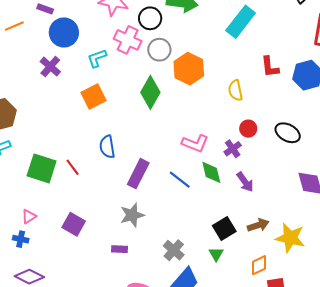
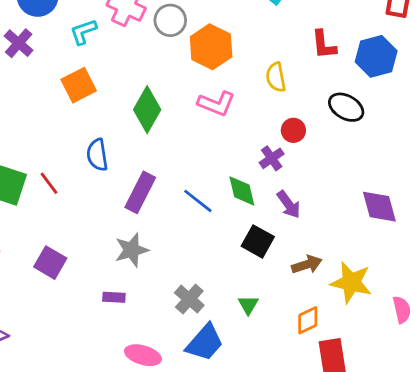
green diamond: (150, 92) -> (147, 110), moved
black ellipse: (288, 133) -> (346, 107), moved
pink L-shape: (195, 143) -> (216, 104), moved
black square: (224, 229) -> (258, 241), moved, turned -30

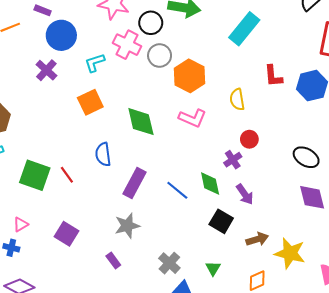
black ellipse: (346, 107) -> (306, 157), moved
green diamond: (147, 110) -> (141, 122), turned -44
purple rectangle: (114, 297) -> (113, 261), turned 49

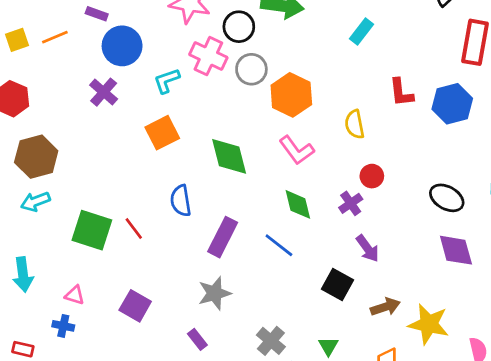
cyan rectangle: (244, 29) -> (361, 31), size x0.6
pink L-shape: (192, 118) -> (297, 150), turned 32
green diamond: (210, 184) -> (298, 204), moved
pink triangle: (21, 225) -> (75, 295), turned 49

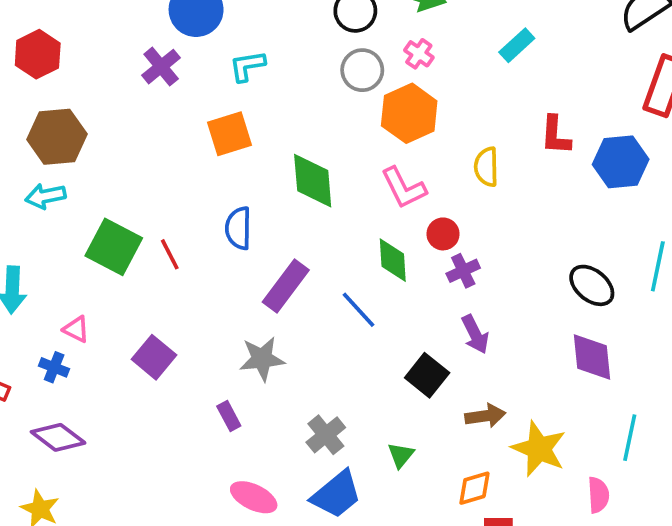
pink cross: (208, 56) -> (419, 54), moved, size x0.6
red circle: (372, 176) -> (443, 234), moved

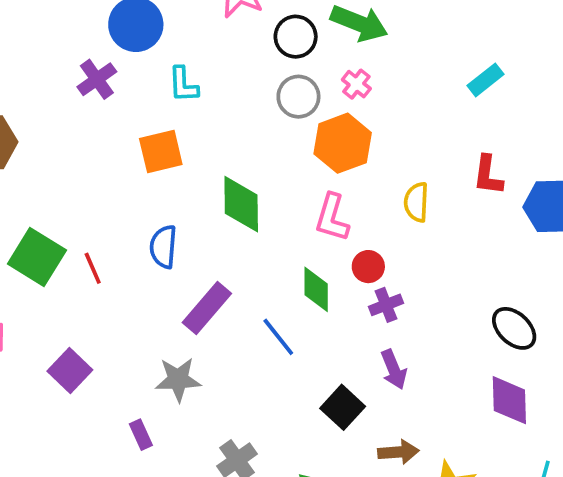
cyan rectangle: (517, 45) -> (485, 80), moved
cyan L-shape: (247, 66) -> (183, 85), turned -87
pink L-shape: (404, 188) -> (332, 218), turned 39

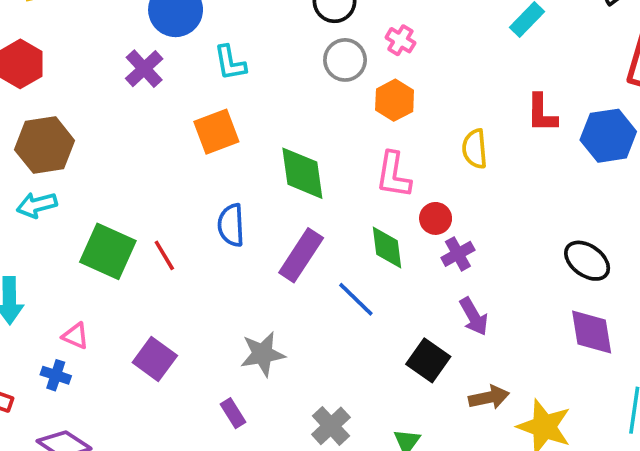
orange hexagon: (343, 143) -> (395, 100), size x0.7
purple rectangle: (207, 308) -> (301, 255), moved

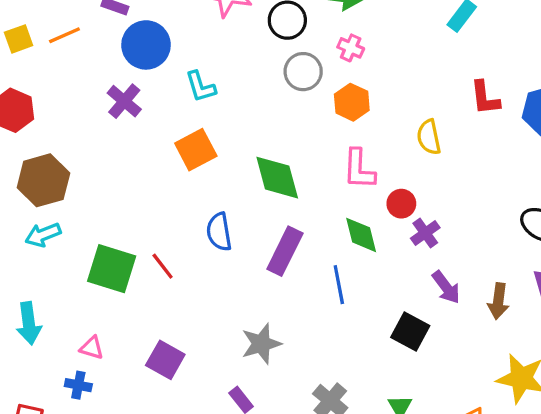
blue line: (356, 299) -> (339, 285), turned 42
brown arrow: (489, 397) -> (498, 301), moved, turned 116

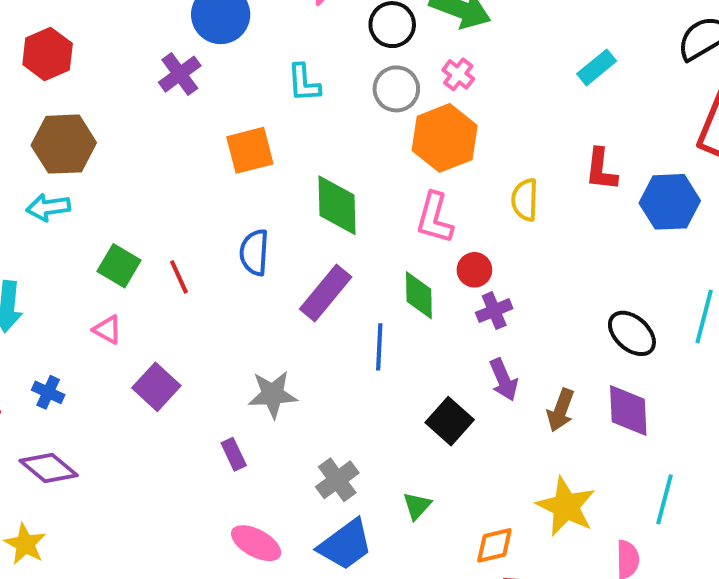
cyan L-shape: (201, 87) -> (304, 83), moved
orange hexagon: (352, 102) -> (445, 138), size x1.5
green square: (112, 269) -> (119, 266), size x0.7
pink triangle: (92, 348) -> (107, 330), moved

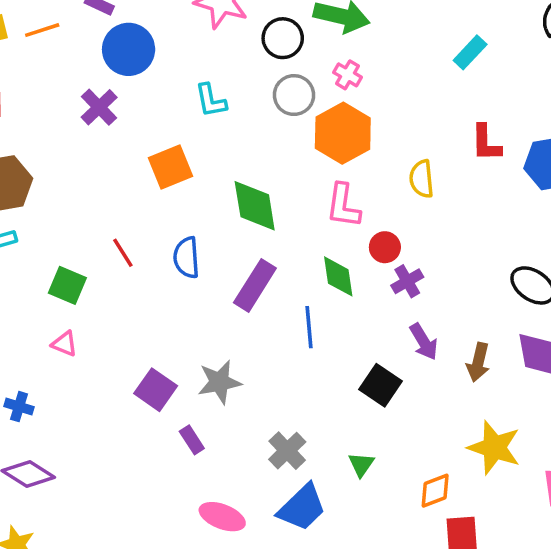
red line: (179, 277) -> (123, 253), moved
purple square: (156, 387) -> (156, 390), moved

